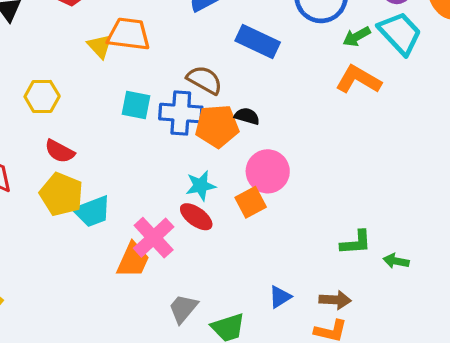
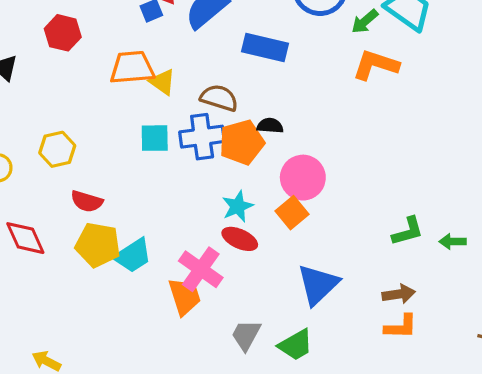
yellow triangle: (100, 46) -> (162, 82), moved
orange trapezoid: (133, 260) -> (185, 296), turned -30
blue triangle: (280, 297) -> (318, 285), moved, size x1.8

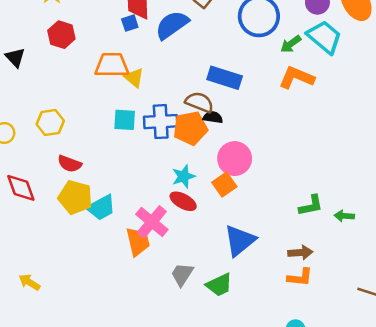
blue rectangle: (265, 48) -> (225, 78), moved
brown semicircle: (219, 98) -> (199, 102), moved

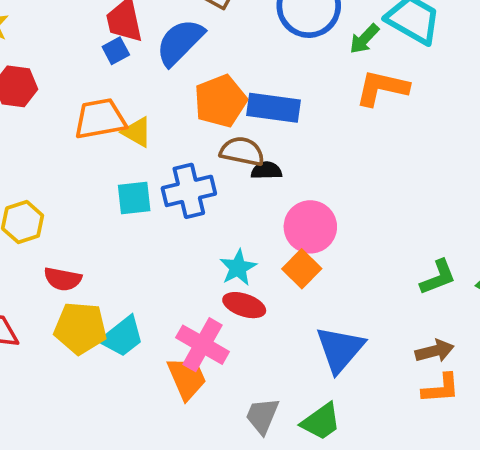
orange pentagon: (190, 128) -> (220, 101), moved

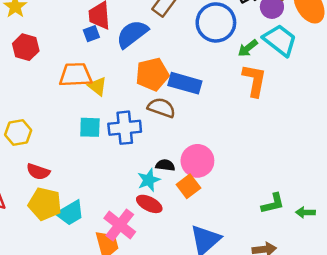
orange L-shape: (382, 88) -> (254, 80), turned 80
black semicircle: (266, 171) -> (165, 165), moved

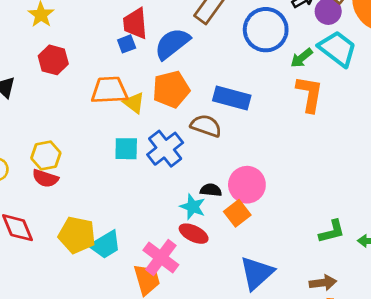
orange pentagon: (152, 74) -> (171, 89), moved
blue cross: (125, 128) -> (165, 149), turned -32
red semicircle: (38, 172) -> (45, 178), moved
cyan star: (149, 180) -> (193, 207), turned -30

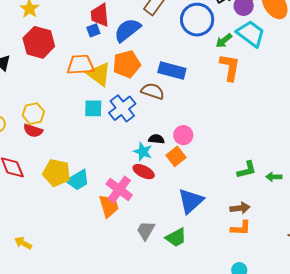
red hexagon: (53, 60) -> (39, 42), size x1.4
yellow triangle: (134, 103) -> (99, 74), size x1.5
pink circle: (247, 185) -> (183, 135), size x0.7

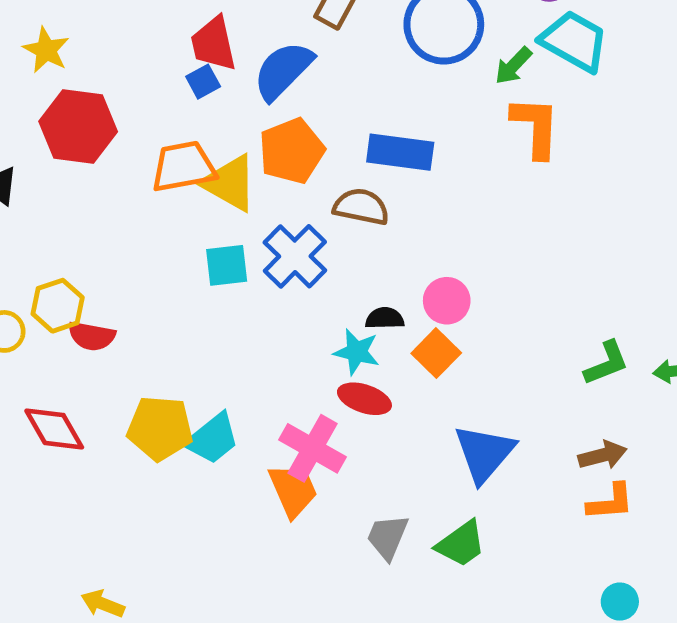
yellow hexagon: (33, 114) -> (58, 306), moved

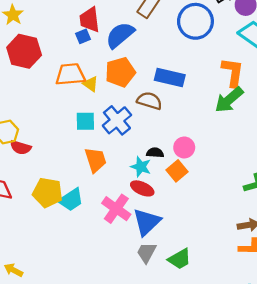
green arrow: (513, 66) -> (229, 100), moved, size x1.6
yellow triangle: (230, 183) -> (91, 84), size x0.6
blue triangle: (484, 453) -> (147, 222), moved
orange trapezoid: (293, 490) -> (96, 160), moved

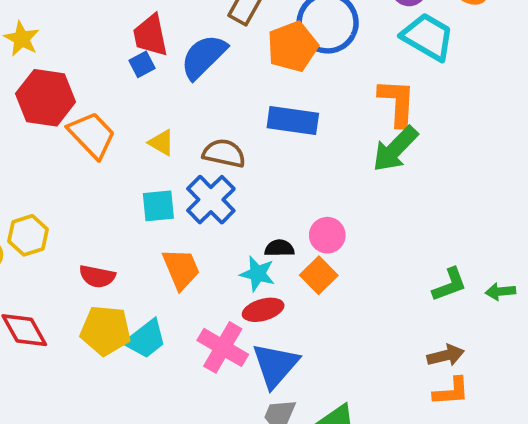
orange pentagon: (120, 72) -> (293, 47), moved
orange trapezoid: (70, 74) -> (92, 135), moved, turned 56
brown semicircle: (149, 101) -> (224, 153), moved
red semicircle: (21, 147) -> (97, 276), moved
red ellipse: (142, 188) -> (263, 310), turned -35

